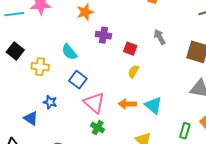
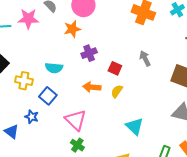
purple cross: (103, 35) -> (89, 53), turned -35
cyan semicircle: (69, 52) -> (54, 68), turned -48
blue square: (78, 80) -> (48, 96), moved
orange arrow: (127, 104) -> (92, 87), moved

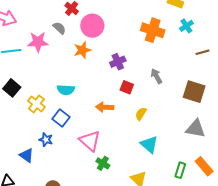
purple cross: (89, 53) -> (118, 62), moved
yellow cross: (24, 81) -> (36, 104), turned 30
yellow semicircle: (117, 91) -> (141, 114), moved
green cross: (77, 145) -> (103, 163), moved

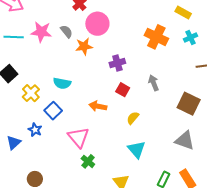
gray semicircle: (59, 28) -> (66, 31), moved
blue triangle: (26, 155) -> (14, 143), turned 35

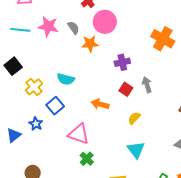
gray arrow: (154, 83) -> (147, 85), moved
pink triangle: (78, 137) -> (79, 134), turned -35

